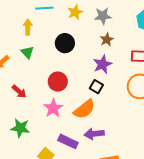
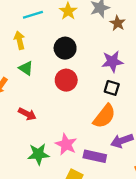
brown star: (107, 40) -> (118, 23), moved
purple star: (102, 64) -> (112, 61), turned 30
red circle: (58, 82) -> (66, 80), moved
pink star: (53, 108) -> (66, 144), moved

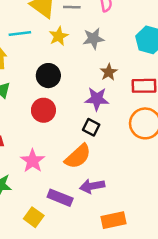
brown star: (118, 23) -> (109, 72), moved
pink star: (66, 144) -> (33, 161), moved

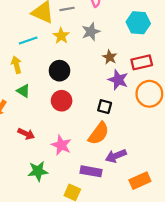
purple star: (97, 99) -> (118, 80), moved, turned 30

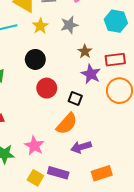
red circle: (62, 101) -> (47, 88), moved
pink star: (61, 145) -> (34, 146), moved
purple rectangle: (91, 171) -> (58, 173), moved

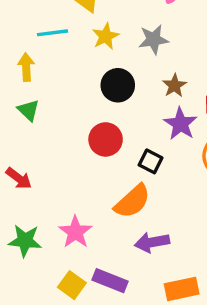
black circle: (35, 59) -> (118, 85), moved

